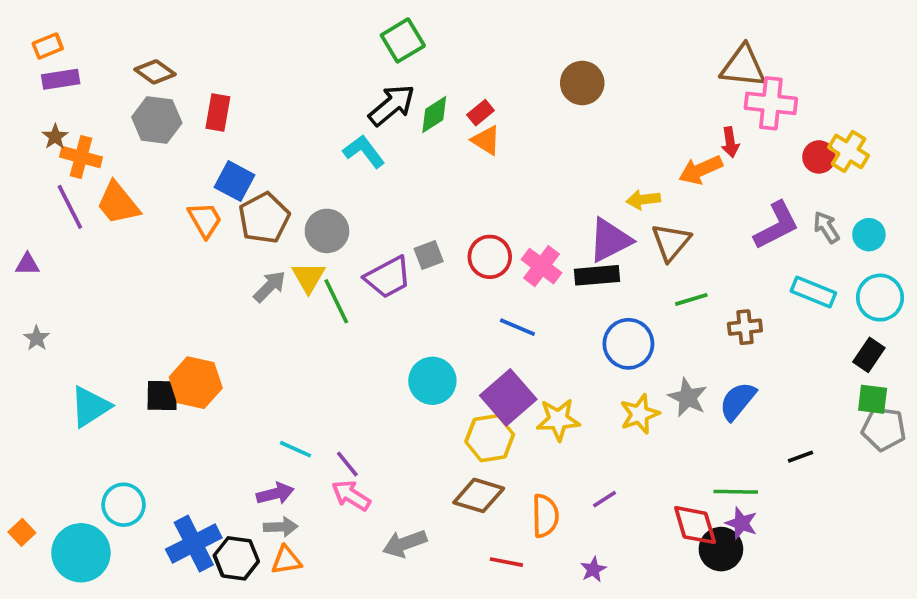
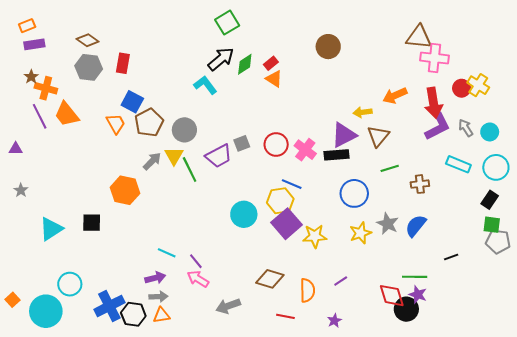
red arrow: (730, 142) -> (433, 103), moved, size x1.8
orange hexagon: (196, 383) -> (125, 190), moved
yellow hexagon: (490, 438) -> (280, 201), moved

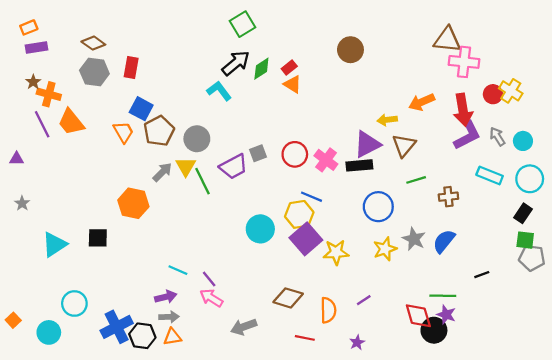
cyan circle: (46, 311) -> (49, 332), size x0.7

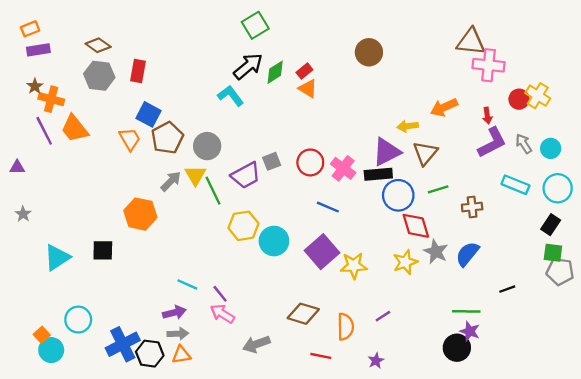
red arrow: (463, 110) -> (487, 116), size x0.5
blue circle: (378, 207) -> (398, 195), moved
yellow hexagon: (299, 214) -> (243, 226), moved
red diamond: (418, 316) -> (416, 226), moved
orange square: (13, 320) -> (42, 335), moved

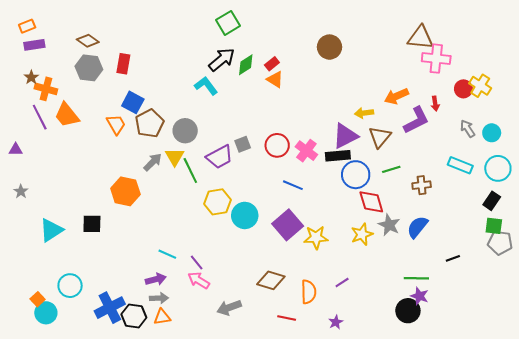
purple L-shape: (492, 143) -> (416, 120), moved

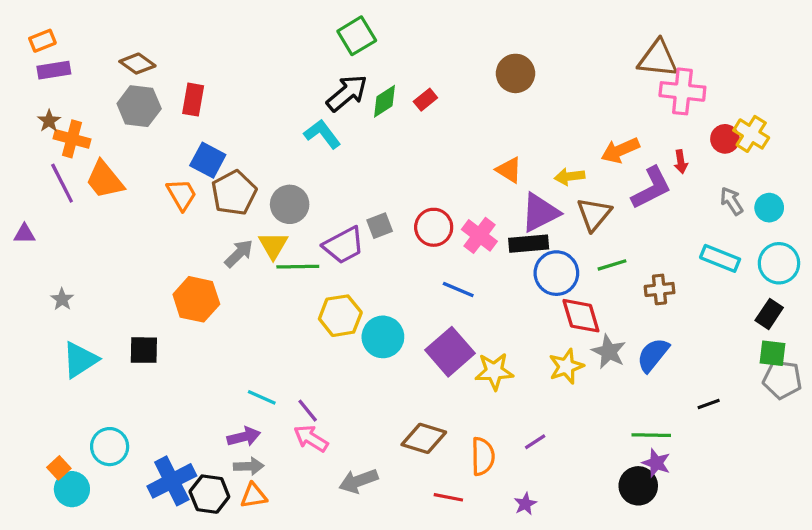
orange triangle: (275, 79) -> (509, 170), moved
green line: (190, 170) -> (298, 267), turned -65
gray star: (21, 191) -> (62, 299), moved

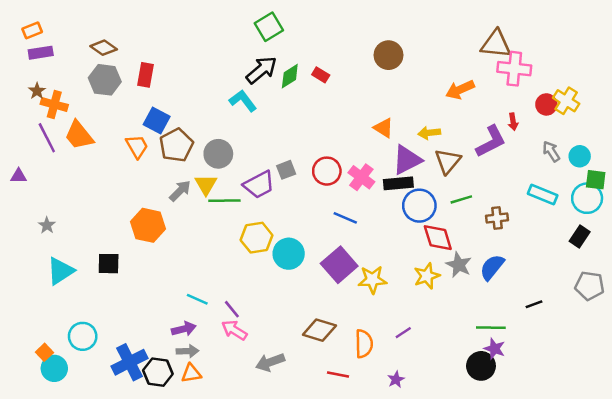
red rectangle: (425, 100) -> (321, 75), turned 70
orange arrow: (620, 150) -> (460, 90), moved
green square: (772, 353) -> (596, 180), moved

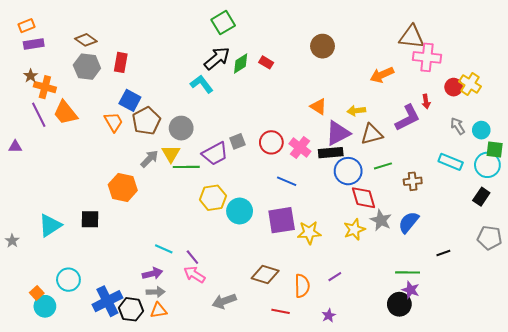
brown triangle: (448, 161) -> (372, 134), turned 35
gray star: (47, 225) -> (12, 241), moved
purple square: (339, 265) -> (282, 220), turned 32

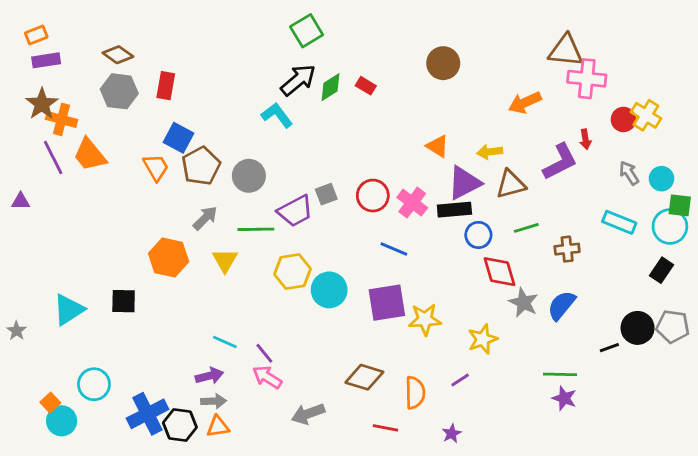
brown star: (31, 76) -> (42, 104), size x1.6
yellow triangle: (171, 154) -> (225, 260), moved
blue circle: (348, 171) -> (478, 235), size x0.7
yellow star: (354, 229) -> (483, 339), moved
black circle: (399, 304) -> (638, 328), moved

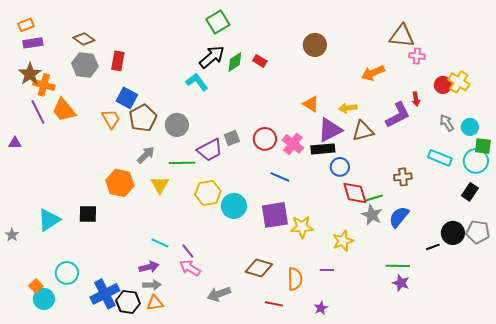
pink cross: (587, 79) -> (417, 56), size x0.6
green line: (526, 228) -> (374, 198), moved
purple line: (460, 380) -> (327, 270), turned 32

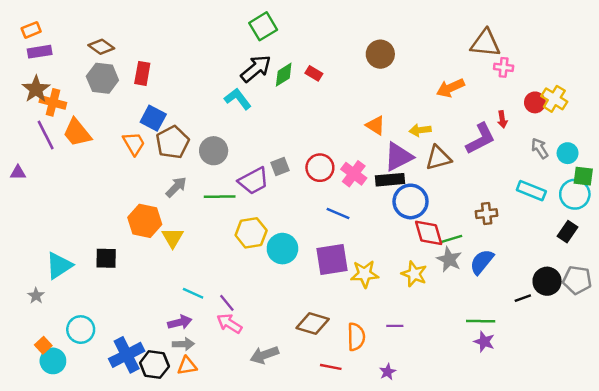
blue circle: (340, 167) -> (411, 201), size x1.5
yellow triangle: (160, 185) -> (173, 238), moved
gray star: (12, 235) -> (36, 296), moved
yellow star: (343, 241) -> (414, 274), moved, turned -30

